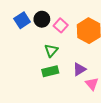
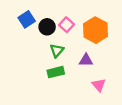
black circle: (42, 19) -> (47, 27), moved
purple triangle: (79, 69) -> (86, 60), moved, turned 32

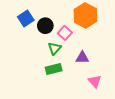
pink square: (66, 25) -> (65, 33), moved
orange hexagon: (96, 30) -> (85, 15), moved

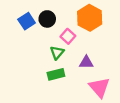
black circle: (45, 26) -> (47, 19), moved
pink triangle: (95, 81) -> (99, 87), size x1.5

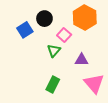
blue square: (27, 21) -> (25, 30), moved
green rectangle: (56, 74) -> (53, 85), moved, turned -49

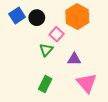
blue square: (25, 30) -> (17, 16), moved

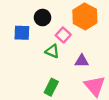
blue square: (17, 16) -> (22, 33), moved, turned 35
green triangle: (46, 50) -> (52, 51), turned -48

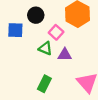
purple triangle: (82, 61) -> (65, 55), moved

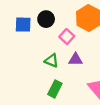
blue square: (15, 30) -> (23, 25), moved
green triangle: (45, 48) -> (52, 61), moved

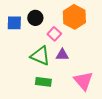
green triangle: (52, 61) -> (40, 56), size x1.5
green rectangle: (55, 89) -> (43, 82), turned 70

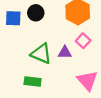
pink square: (54, 34) -> (83, 41), moved
green rectangle: (43, 82) -> (33, 82), moved

